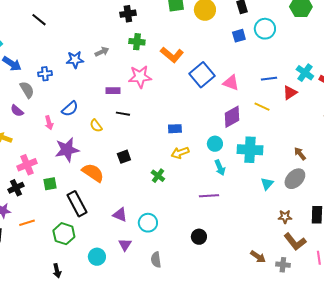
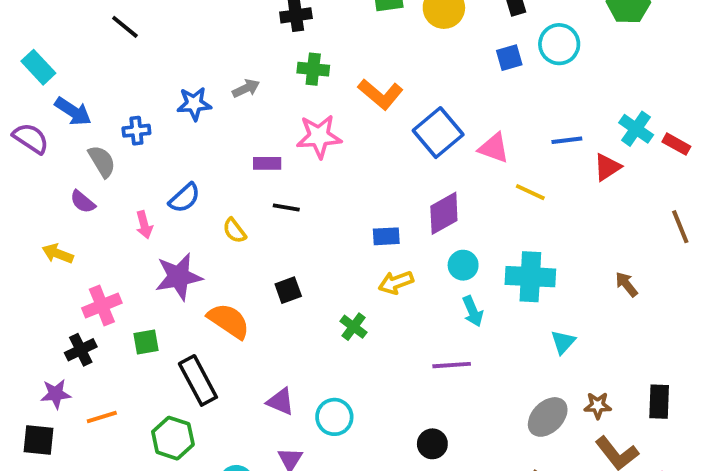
yellow line: (262, 107) -> (530, 192), moved
purple diamond: (232, 117) -> (444, 213), moved
gray ellipse: (295, 179) -> (548, 417), moved

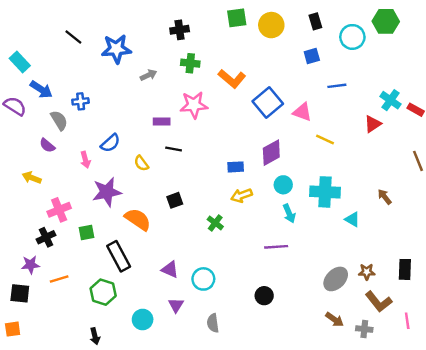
cyan circle: (559, 44) -> (352, 37), moved
blue star: (194, 104) -> (116, 49), moved, size x1.4
blue line: (567, 140) -> (337, 86), moved
cyan triangle: (563, 342) -> (352, 219), moved, turned -42

